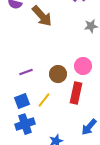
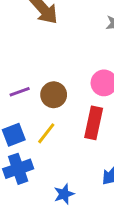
brown circle: (58, 74) -> (54, 95), moved

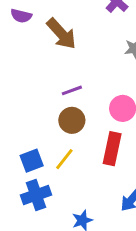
purple line: (20, 92) -> (72, 90), moved

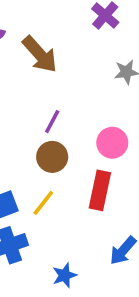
purple line: (72, 90) -> (52, 122), turned -42

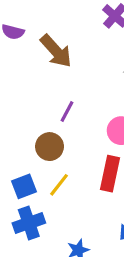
brown circle: (52, 157) -> (50, 147), moved

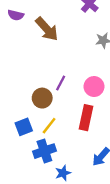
purple line: (67, 112) -> (61, 83), moved
blue cross: (29, 223) -> (44, 151), moved

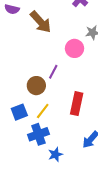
pink circle: (94, 87) -> (75, 48), moved

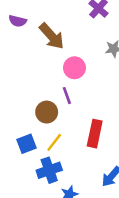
pink circle: (75, 48) -> (74, 68), moved
purple line: (53, 72) -> (67, 96), turned -48

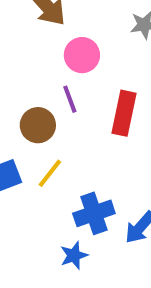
red rectangle: (95, 134) -> (124, 113), moved
blue cross: (49, 170) -> (94, 213), moved

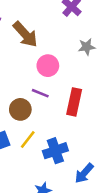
purple line: (70, 99) -> (40, 93), turned -48
blue cross: (94, 213) -> (55, 151), moved

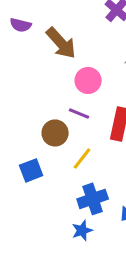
yellow line: (28, 139) -> (82, 158), moved
blue cross: (55, 151) -> (93, 199), moved

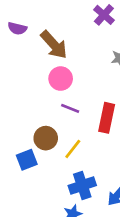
pink circle: (88, 81) -> (61, 79), moved
brown circle: (55, 133) -> (46, 138), moved

